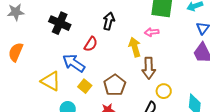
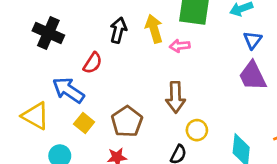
yellow arrow: (135, 47) -> (154, 29), moved

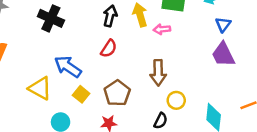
red semicircle: (93, 63) -> (109, 49), moved

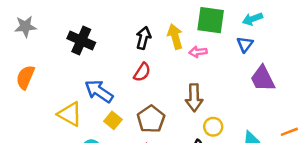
blue triangle: (223, 24) -> (245, 44), moved

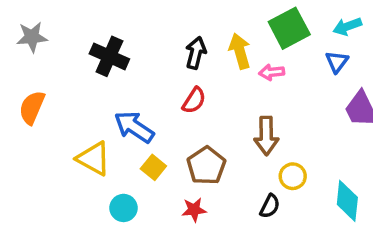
green square: (211, 20) -> (289, 28), turned -36

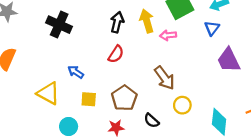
blue arrow: (134, 127) -> (76, 72), size x0.6
brown arrow: (266, 136) -> (165, 78), turned -35
yellow square: (153, 167) -> (89, 99), turned -35
black semicircle: (270, 206) -> (152, 121), moved, turned 105

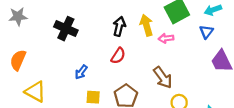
blue arrow: (76, 72) -> (81, 72), turned -88
yellow triangle: (48, 93) -> (35, 92), moved

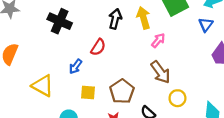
pink arrow: (166, 38) -> (158, 40), moved, turned 136
red semicircle: (118, 56) -> (98, 47), moved
yellow triangle: (35, 92) -> (43, 86), moved

